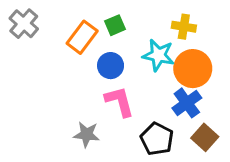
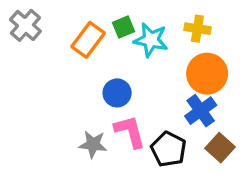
cyan star: (158, 55) -> (151, 40), moved
blue circle: (111, 66) -> (117, 93), moved
pink L-shape: (119, 101) -> (130, 132), moved

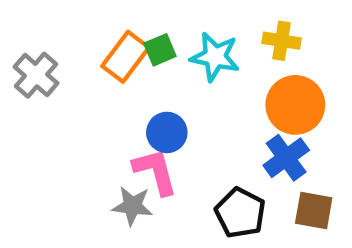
gray cross: (25, 25) -> (36, 75), moved
green square: (124, 27) -> (160, 50), moved
pink L-shape: (130, 132) -> (155, 171), moved
brown square: (220, 148) -> (314, 210), turned -32

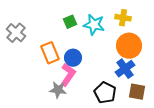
orange rectangle: (126, 57) -> (50, 53), moved, turned -60
pink L-shape: (155, 171) -> (68, 75), turned 50

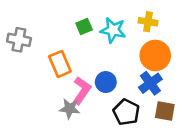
gray cross: (16, 33) -> (19, 40), turned -30
blue circle: (73, 58) -> (106, 82), moved

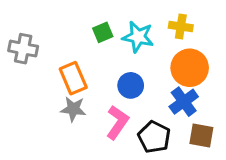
blue circle: (106, 82) -> (131, 85), moved
pink L-shape: (82, 90) -> (117, 122), moved
gray star: (70, 109) -> (73, 109), moved

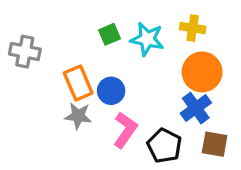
blue circle: (131, 85) -> (111, 91), moved

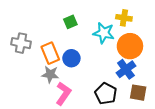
cyan star: (147, 39) -> (104, 33), moved
gray cross: (25, 52) -> (21, 43), moved
pink L-shape: (125, 130) -> (63, 94), moved

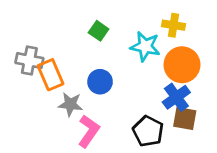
green square: (70, 22) -> (99, 31), turned -32
orange rectangle: (50, 53) -> (51, 75), moved
brown square: (138, 93) -> (185, 118), moved

